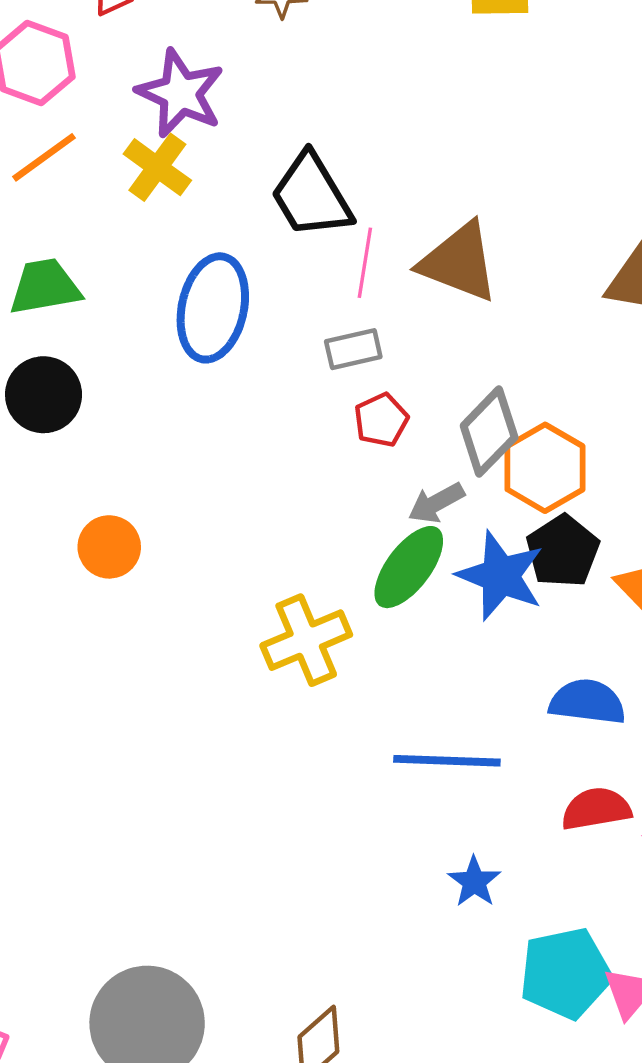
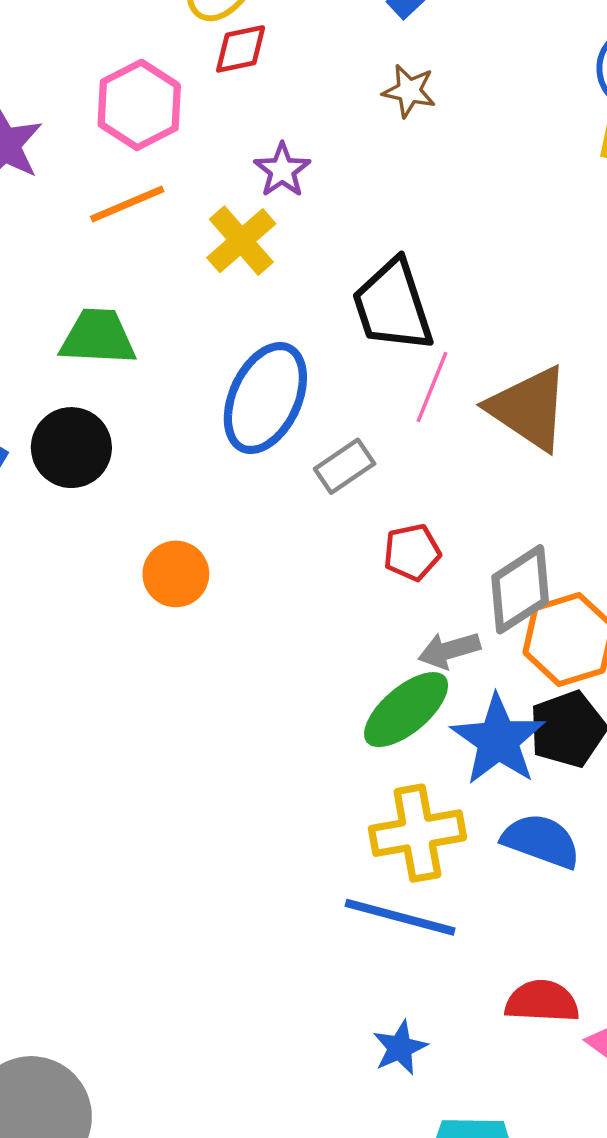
purple star: (180, 93) -> (282, 170), size x0.6
gray rectangle: (353, 349) -> (345, 466), moved, turned -34
orange circle: (109, 547) -> (176, 574), moved
yellow cross: (306, 640) -> (417, 833), moved
blue semicircle: (587, 702) -> (541, 841), moved

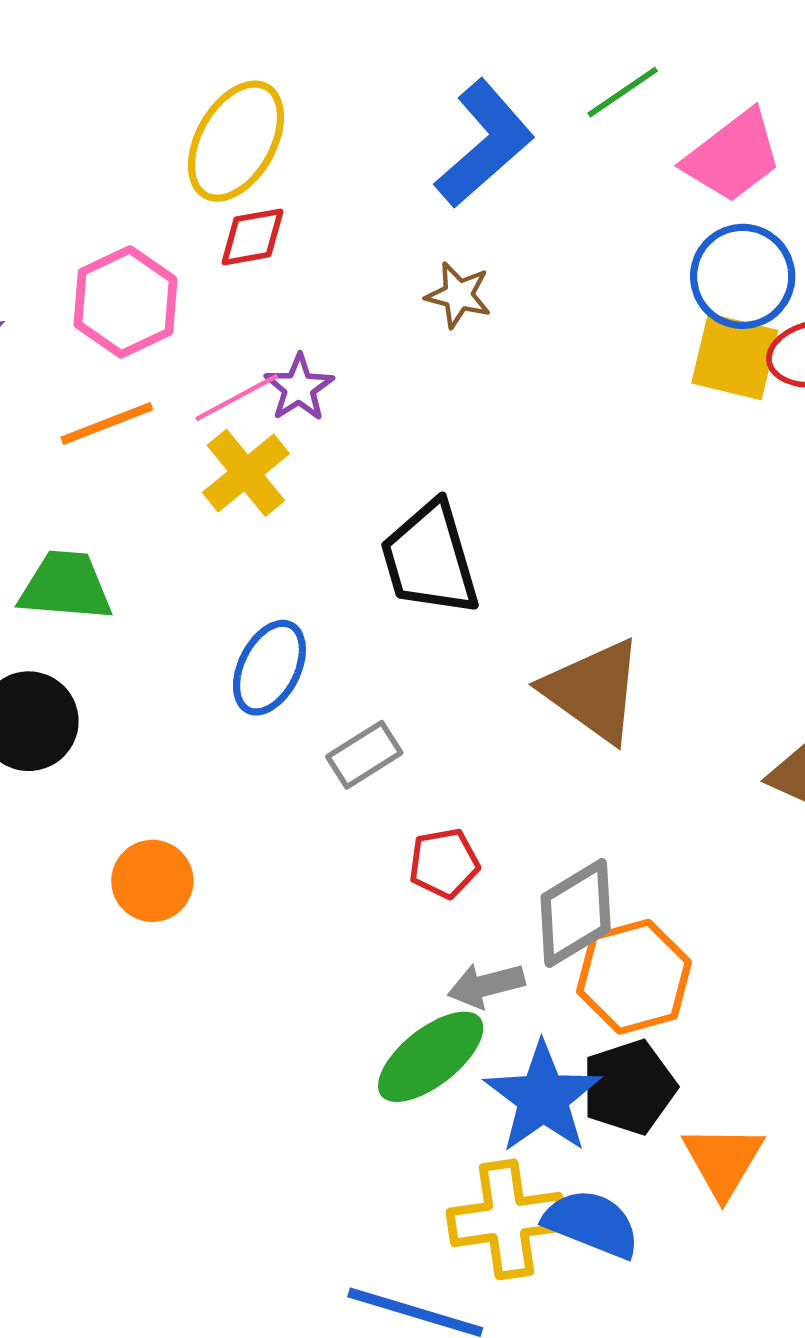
pink line: (432, 387) -> (237, 397), moved, turned 38
blue ellipse: (265, 398) -> (269, 668), size x0.7
yellow cross: (417, 833) -> (506, 1219), moved

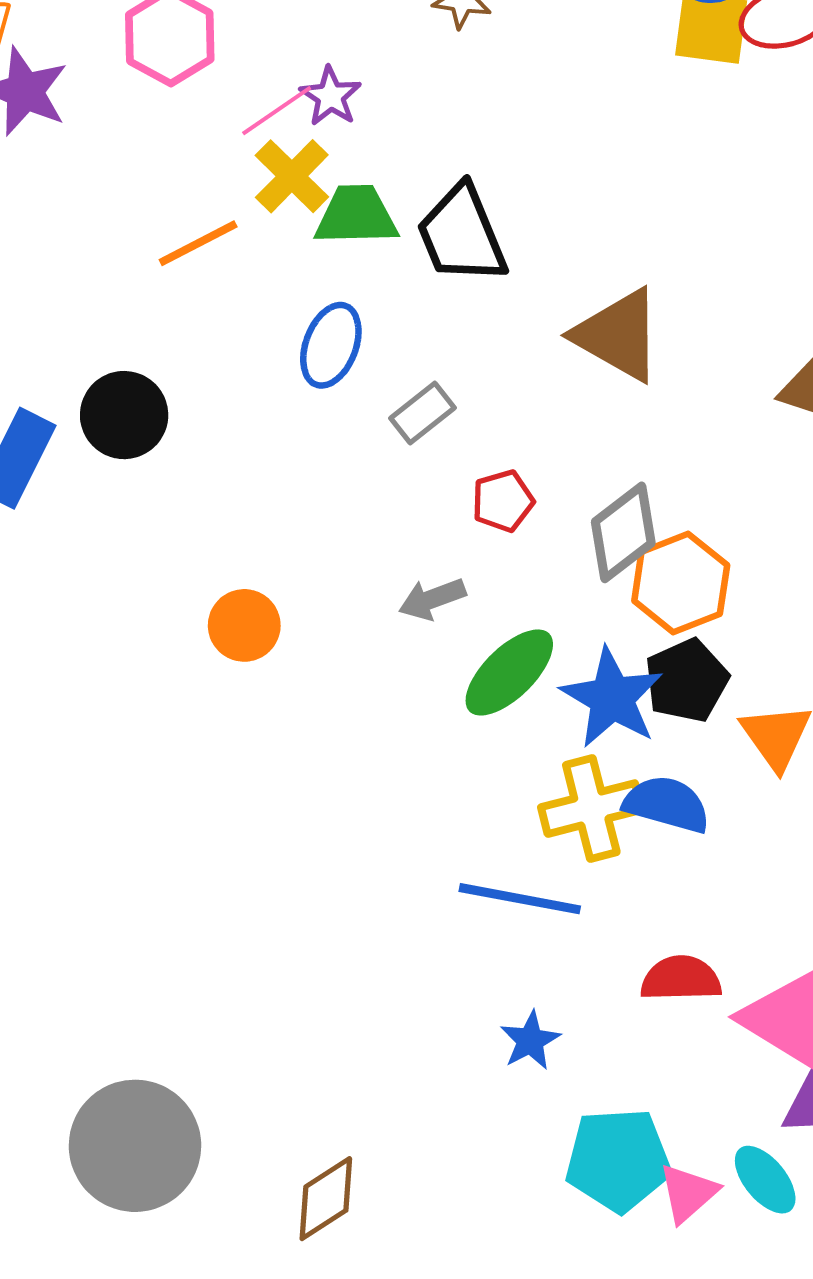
orange line: (107, 424) -> (198, 243), moved
green trapezoid: (66, 586) -> (356, 215), moved
orange circle: (152, 881) -> (244, 625), moved
gray arrow: (486, 985) -> (432, 599), moved

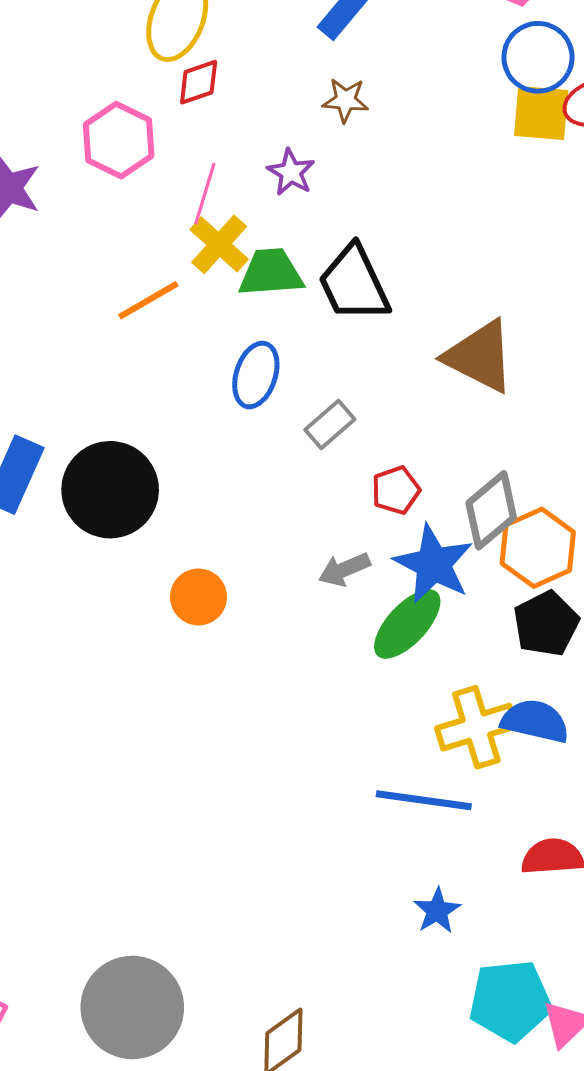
purple star: (331, 96) -> (291, 172), moved
pink line: (277, 111) -> (205, 194), turned -36
black circle: (124, 415) -> (110, 490), moved, size x1.4
blue star: (612, 698) -> (433, 564), moved

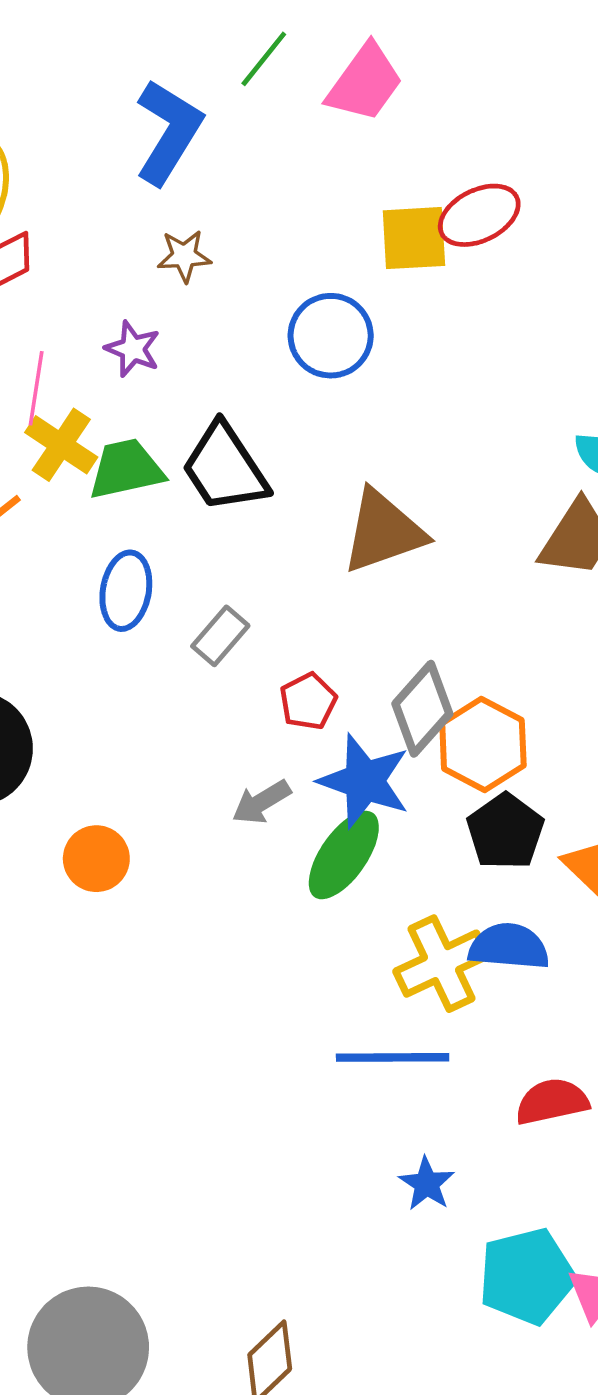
blue circle: (538, 57) -> (331, 336), moved
brown triangle: (480, 356) -> (383, 531), turned -38

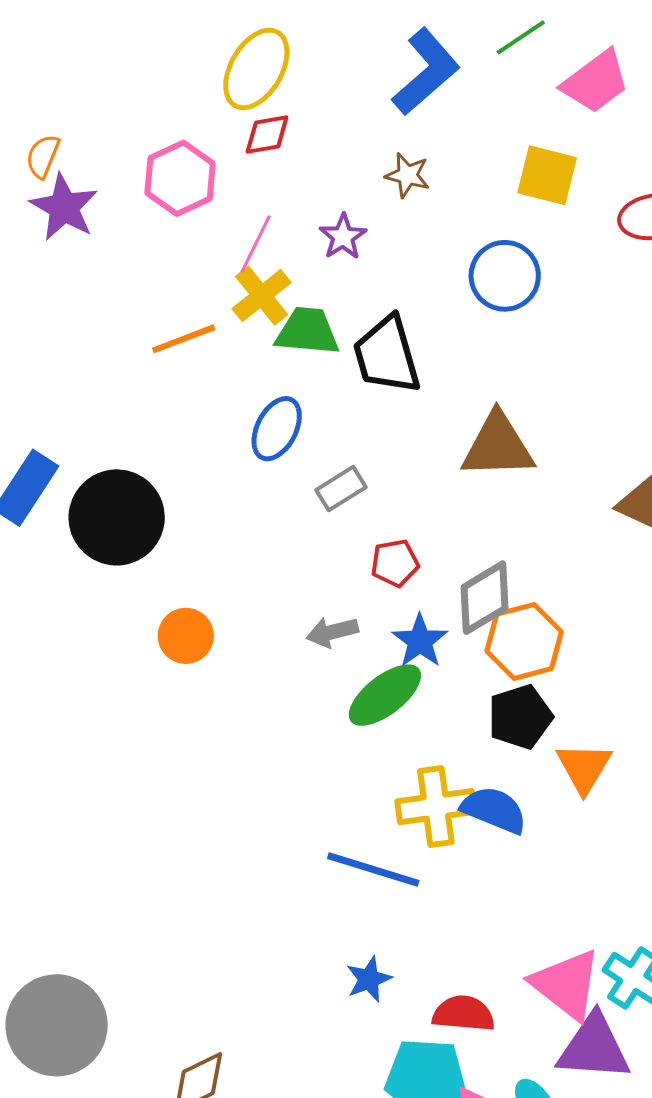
yellow square: (414, 238) -> (547, 175), moved
blue star: (364, 781) -> (420, 641), size x0.7
red semicircle: (552, 1102) -> (464, 1014), moved

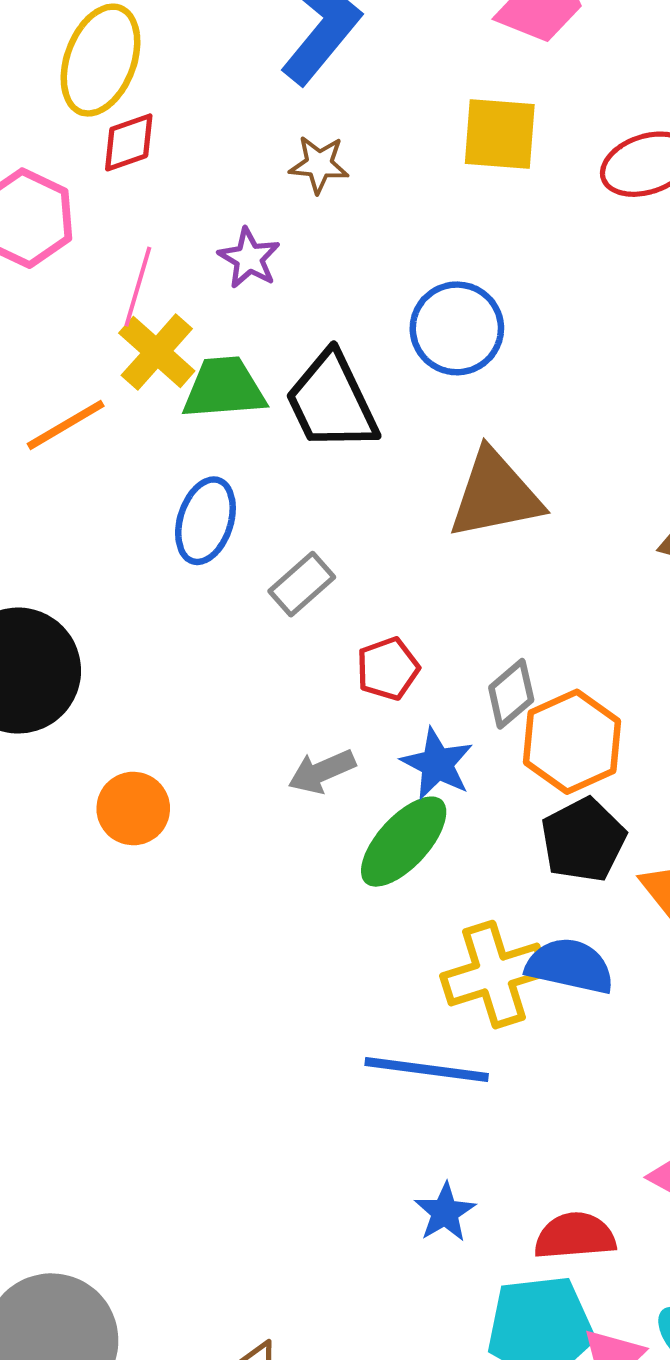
blue circle: (505, 276) -> (457, 328), moved
gray diamond: (485, 598) -> (511, 694), size x0.7

